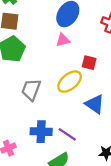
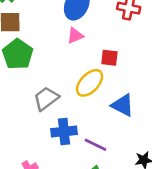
gray trapezoid: (31, 90) -> (46, 99), turned 40
blue cross: (41, 132) -> (64, 132), moved

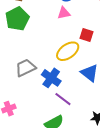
gray trapezoid: (46, 99) -> (26, 68), moved
blue cross: (64, 132) -> (51, 78), moved, turned 30

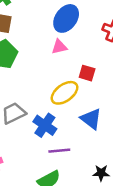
purple line: (63, 99) -> (59, 151), turned -42

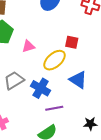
pink triangle: (59, 47) -> (28, 46), moved

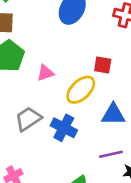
blue triangle: (78, 80) -> (113, 114), turned -30
purple line: (54, 108) -> (111, 154), moved

